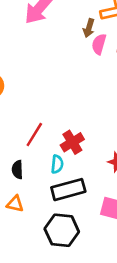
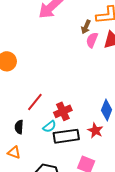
cyan semicircle: (57, 164) -> (49, 127), turned 40
black rectangle: (68, 190) -> (66, 136), moved

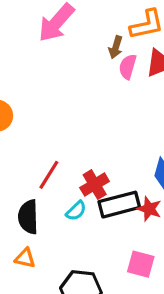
black semicircle: (19, 127) -> (28, 217), size x1.5
black rectangle: (66, 136) -> (119, 205), moved

